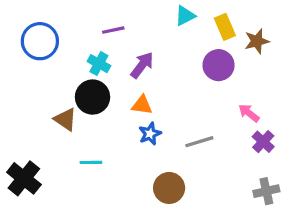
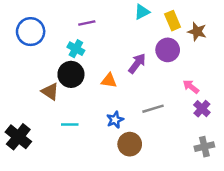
brown star: (257, 41) -> (197, 32), turned 30
purple arrow: (142, 65) -> (137, 63), moved
blue star: (150, 134) -> (115, 120), moved

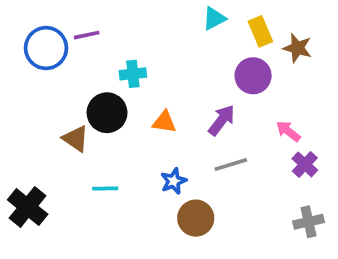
purple line: (87, 23) -> (87, 35), moved
cyan cross: (76, 49) -> (133, 74), moved, turned -35
purple arrow: (137, 63) -> (222, 120), moved

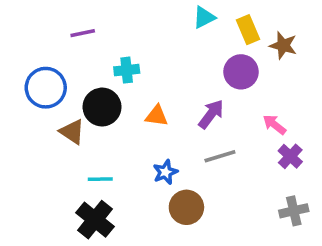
blue circle: (46, 48) -> (46, 88), moved
black cross: (28, 207) -> (95, 220), moved

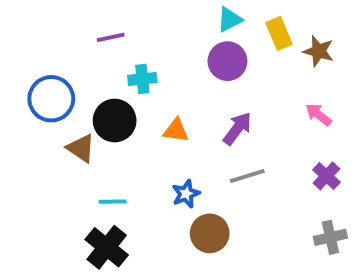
purple line: (83, 33) -> (111, 37), moved
purple circle: (241, 72) -> (227, 61), moved
pink arrow: (274, 125) -> (319, 115), moved

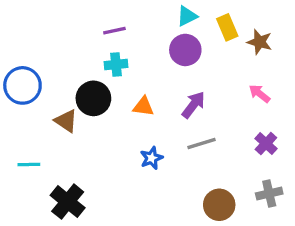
purple line: (111, 37) -> (114, 31), moved
blue circle: (51, 99) -> (22, 85), moved
cyan line: (113, 202) -> (29, 164), moved
brown circle: (210, 233) -> (219, 205), moved
black cross: (107, 247) -> (68, 202), moved

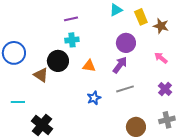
purple circle: (185, 50) -> (126, 43), moved

